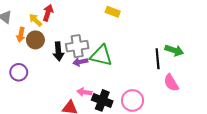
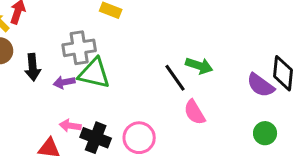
gray cross: (77, 46) -> (79, 48), moved
black line: (158, 59) -> (175, 78), turned -30

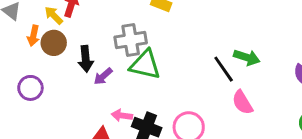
purple arrow: (64, 82) -> (103, 76), moved, turned -30

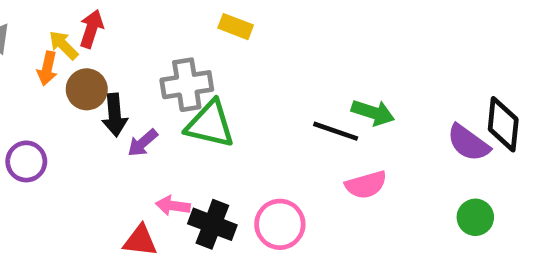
orange arrow: (33, 36) -> (47, 68), moved
brown circle: (54, 43) -> (87, 89), moved
black line: (224, 69) -> (336, 131), turned -36
pink semicircle: (242, 102) -> (366, 185), turned -75

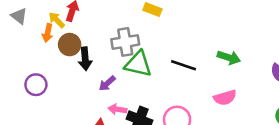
black line: (336, 131) -> (184, 65), moved
purple arrow: (143, 143) -> (107, 83), moved

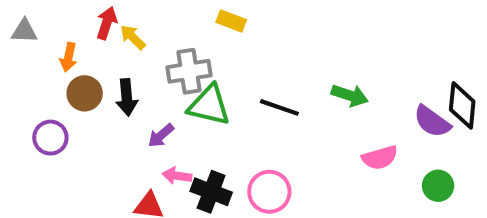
gray triangle: (19, 16) -> (24, 31), turned -36
yellow arrow: (57, 20) -> (133, 37), moved
brown circle: (70, 45) -> (85, 93), moved
pink semicircle: (225, 98) -> (380, 158), moved

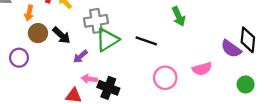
green arrow: (350, 95) -> (179, 16), moved, turned 48
black arrow: (127, 97) -> (61, 35), turned -42
green triangle: (209, 105) -> (107, 40), turned -45
green circle: (438, 186) -> (246, 84), moved
pink circle: (269, 192) -> (165, 78), moved

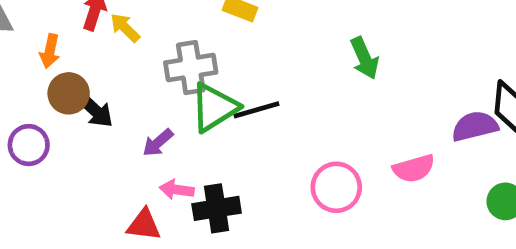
black arrow: (61, 35) -> (94, 110), moved
black line: (146, 41) -> (256, 110), moved, turned -35
purple semicircle: (231, 49) -> (475, 126), turned 130
black cross: (108, 88) -> (217, 208), turned -30

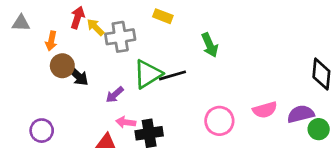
green arrow: (364, 58) -> (210, 45), moved
gray cross: (191, 68) -> (120, 37), moved
purple semicircle: (475, 126) -> (301, 114), moved
purple circle: (29, 145) -> (42, 131), moved

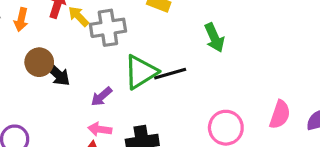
orange arrow: (51, 41) -> (21, 20), moved
pink semicircle: (265, 110) -> (280, 115), turned -55
pink arrow: (126, 122) -> (100, 129), moved

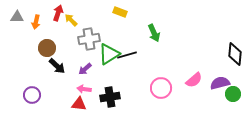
gray cross: (108, 28) -> (89, 39), moved
black arrow: (57, 74) -> (57, 66), moved
pink semicircle: (280, 115) -> (194, 80), turned 30

